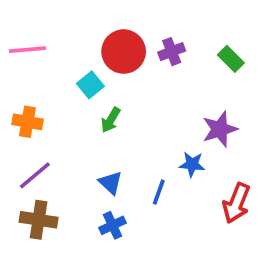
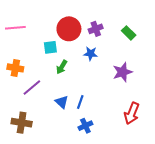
cyan square: (90, 85) -> (50, 47), turned 32
blue star: (192, 164) -> (91, 54), moved
purple line: (35, 175) -> (32, 88), moved
blue line: (159, 192) -> (80, 102), moved
blue cross: (113, 225) -> (85, 126), moved

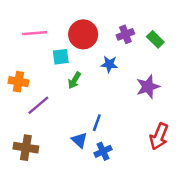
pink line: (15, 28) -> (35, 33), moved
purple cross: (96, 29) -> (125, 34), moved
blue triangle: (62, 102) -> (79, 140), moved

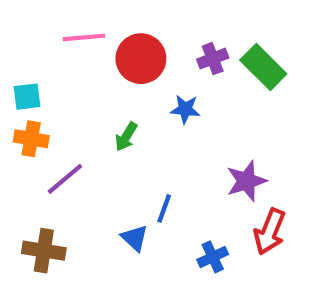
pink line: (35, 33) -> (84, 37), moved
green rectangle: (155, 39) -> (263, 67), size x1.5
cyan square: (61, 57) -> (27, 97), moved
purple star: (148, 87) -> (246, 181), moved
blue cross: (103, 151) -> (213, 257), moved

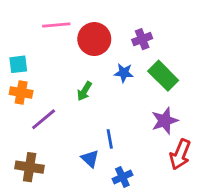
green rectangle: (263, 67) -> (163, 76), moved
blue line: (164, 208) -> (110, 139), turned -30
blue cross: (213, 257) -> (122, 177), moved

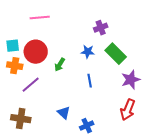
red circle: (94, 39) -> (36, 52), moved
purple star: (165, 121) -> (131, 80), moved
blue line: (110, 139) -> (90, 81), moved

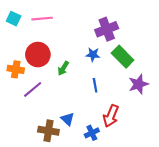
purple cross: (101, 28) -> (107, 29), size x1.5
cyan square: (13, 46) -> (14, 19), moved, turned 32
red arrow: (128, 110) -> (111, 116), moved
brown cross: (21, 119) -> (48, 131), moved

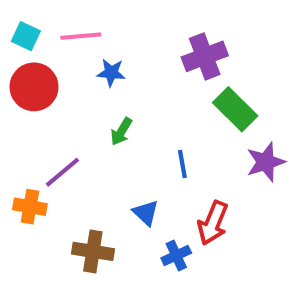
red circle: (38, 55) -> (34, 87), moved
blue star: (93, 55) -> (111, 73), moved
orange cross: (16, 69) -> (30, 207), moved
blue triangle: (68, 119) -> (146, 213), moved

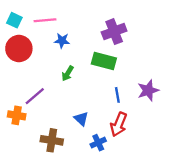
green rectangle: (235, 109) -> (104, 61), moved, turned -30
blue line: (182, 164) -> (117, 95), moved

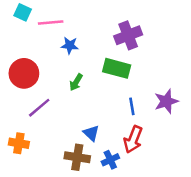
cyan square: (14, 20) -> (23, 12), moved
red circle: (19, 49) -> (24, 73), moved
orange cross: (17, 115) -> (19, 143), moved
brown cross: (52, 140) -> (77, 157), moved

